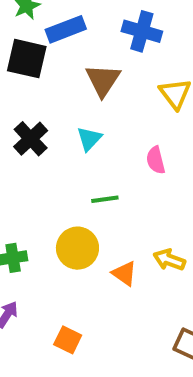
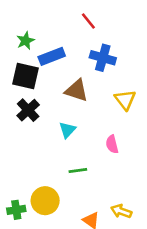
brown triangle: (103, 80) -> (77, 90), turned -45
black cross: (31, 139) -> (28, 110), moved
yellow circle: (77, 248) -> (45, 201), moved

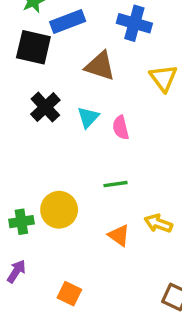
black cross: (28, 110) -> (45, 107), moved
pink semicircle: (112, 144) -> (121, 128), moved
green line: (78, 171) -> (116, 184), moved

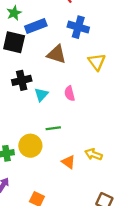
black cross: (45, 107) -> (22, 80), turned 30
cyan triangle: (88, 117) -> (41, 95), moved
green line: (116, 184) -> (53, 128), moved

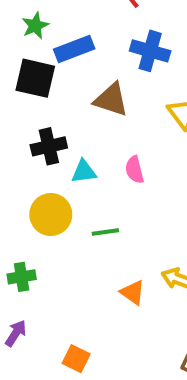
cyan triangle: (41, 95) -> (84, 172), turned 40
yellow circle: (30, 146) -> (51, 214), moved

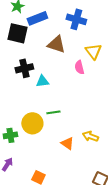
pink semicircle: (135, 170) -> (79, 67), moved
yellow circle: (51, 214) -> (32, 123), moved

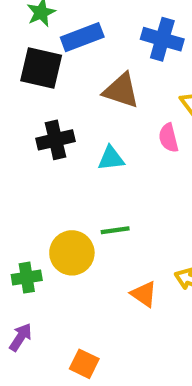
cyan triangle: (42, 81) -> (111, 158), moved

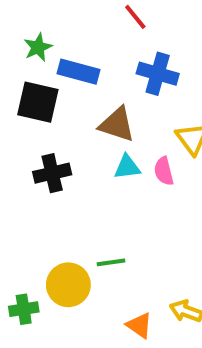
blue rectangle: (82, 37) -> (78, 72), turned 36
cyan triangle: (111, 158) -> (127, 167), moved

